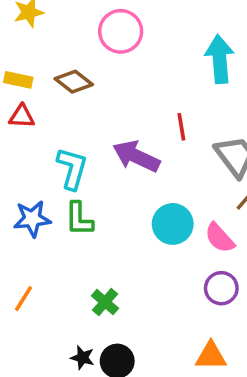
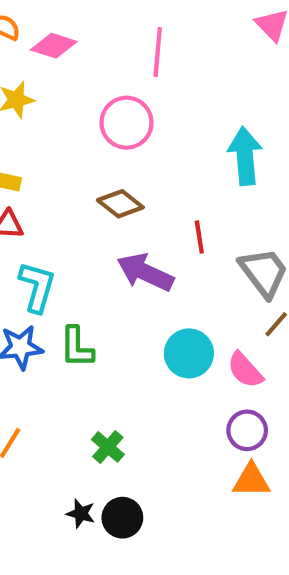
brown diamond: (74, 82) -> (120, 204), moved
cyan L-shape: (72, 168) -> (37, 287), moved
orange triangle: (211, 356) -> (251, 480), moved

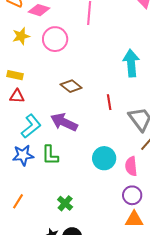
pink circle: (127, 123) -> (55, 39), moved
purple arrow: (145, 272) -> (64, 122), moved
cyan L-shape: (37, 287) -> (31, 126), turned 35
pink semicircle: (245, 370) -> (131, 166), turned 36

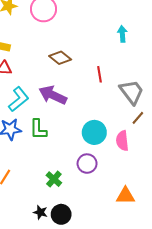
cyan arrow: (131, 63) -> (122, 34), size x0.6
purple circle: (132, 195) -> (87, 164), moved

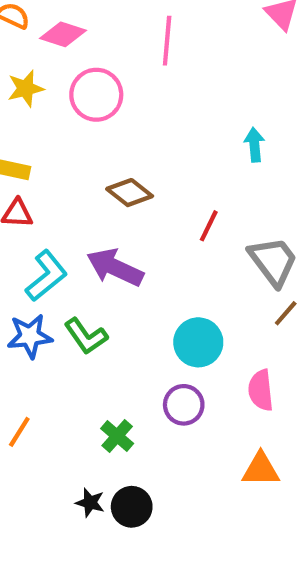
red line: (99, 74) -> (209, 226), turned 35
green L-shape: (38, 129) -> (86, 336), turned -35
pink semicircle: (122, 141) -> (261, 390), moved

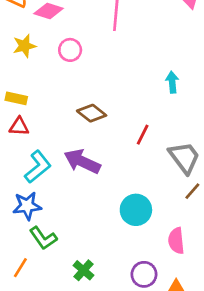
pink circle: (96, 95) -> (70, 50), size x0.7
green L-shape: (86, 336) -> (43, 238), moved
purple circle: (184, 405) -> (144, 274), moved

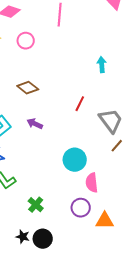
brown diamond: (92, 113) -> (28, 88), moved
purple arrow: (82, 161) -> (35, 124), size x0.6
pink semicircle: (176, 241) -> (92, 183), moved

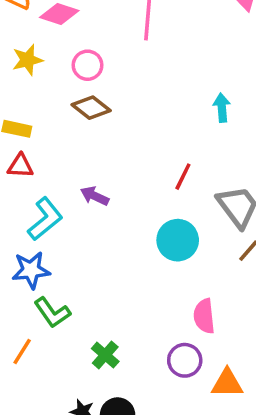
brown diamond: (28, 88) -> (91, 108), moved
purple arrow: (35, 124) -> (95, 196), moved
cyan circle: (75, 160) -> (178, 240), moved

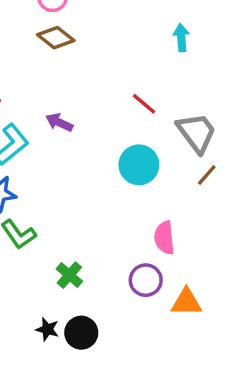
red line: (183, 177) -> (144, 104), turned -76

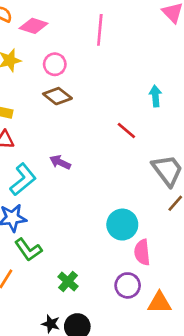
red line: (144, 104) -> (126, 130), moved
cyan circle: (139, 165) -> (122, 225), moved

